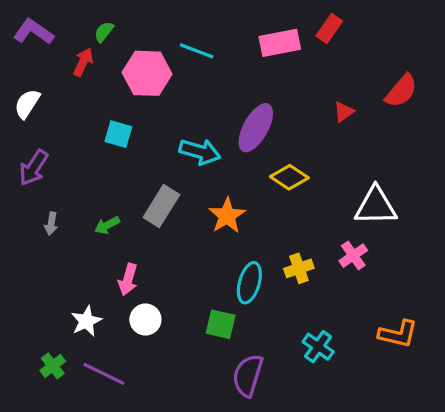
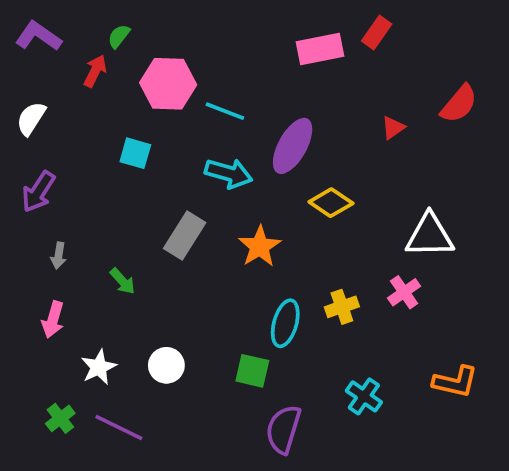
cyan line: (197, 51) -> (225, 111), moved
green arrow: (107, 225) -> (123, 281), moved, turned -105
pink arrow: (128, 280) -> (53, 320), moved

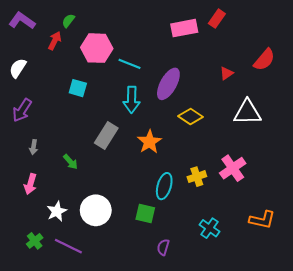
cyan arrow: (229, 173) -> (132, 100), turned 75
white triangle: (430, 236) -> (247, 112), moved
pink cross: (404, 292) -> (233, 168), size x1.4
white circle: (166, 365) -> (96, 210), size x1.5
purple semicircle: (283, 429) -> (163, 247), size x0.6

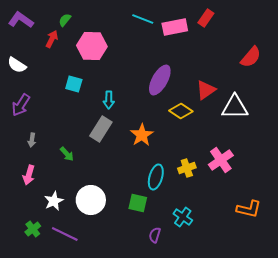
cyan line: (129, 64) -> (143, 19), moved
white semicircle: (18, 68) -> (17, 65), turned -90
red triangle: (226, 73) -> (206, 90), moved, size x1.5
cyan arrow: (132, 100) -> (109, 100), moved, size x0.7
cyan cross: (210, 228) -> (183, 217), moved

